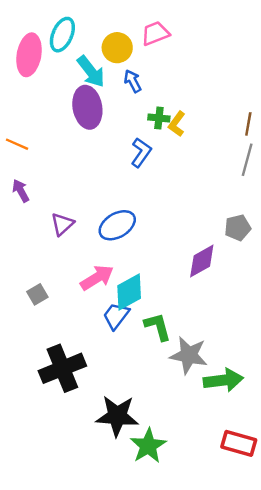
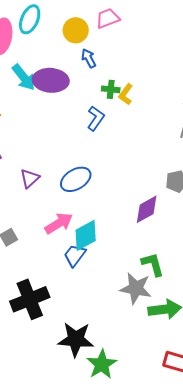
cyan arrow: (91, 72) -> (24, 77), moved
purple ellipse: (87, 107) -> (51, 80), turned -76
green L-shape: (158, 327) -> (153, 264), moved

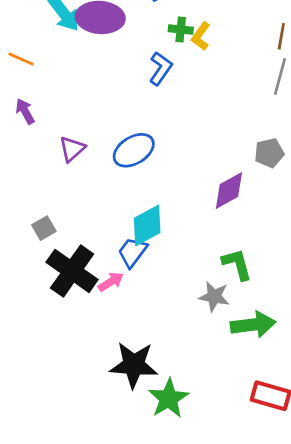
pink arrow: (59, 223) -> (111, 282), moved, size x0.7
gray star: (136, 288) -> (214, 296), size x0.7
black cross: (30, 299) -> (72, 271), moved, turned -33

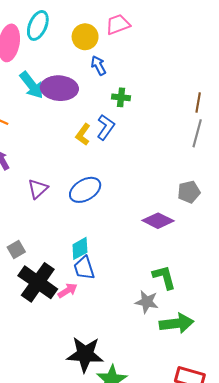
yellow L-shape: (201, 36) -> (83, 134), moved
purple diamond: (229, 191) -> (158, 221), turned 56
cyan diamond: (147, 225) -> (80, 248), moved, size x0.7
blue trapezoid: (132, 252) -> (84, 268), turned -55

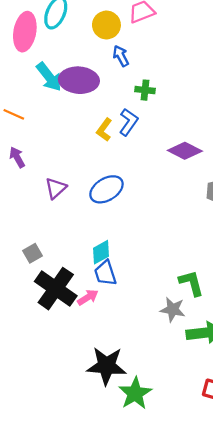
purple diamond: (158, 221) -> (185, 151), moved

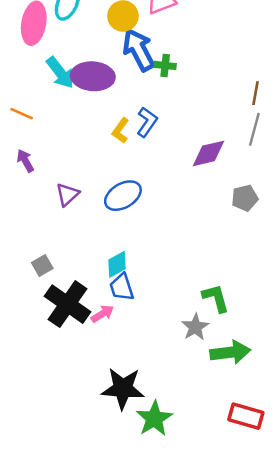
blue arrow: (121, 56) -> (139, 50), size x1.8
green cross: (145, 90) -> (165, 65), moved
purple diamond: (185, 151) -> (209, 153), turned -40
gray star: (173, 310) -> (195, 327), turned 30

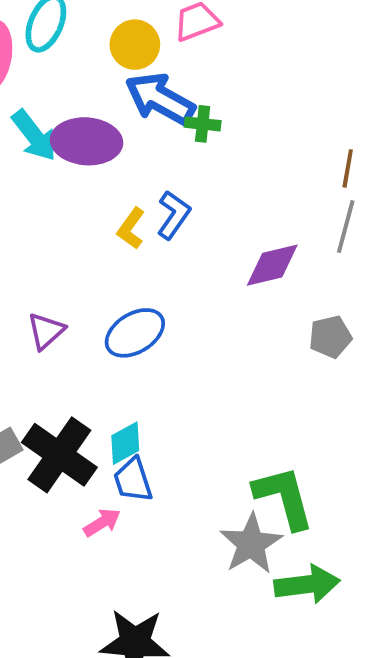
blue arrow: (139, 50) -> (160, 99), turned -33
green L-shape: (216, 298) -> (284, 497), size x1.4
black cross: (68, 304) -> (59, 455), moved
gray star: (195, 327) -> (251, 544), size x1.4

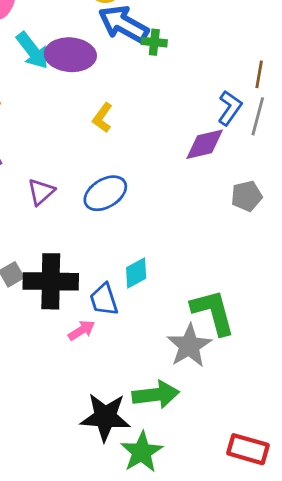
blue L-shape: (174, 215) -> (230, 108), moved
cyan diamond: (125, 443) -> (136, 273), moved
black cross: (59, 455) -> (51, 281), turned -34
green arrow: (307, 584) -> (156, 395), moved

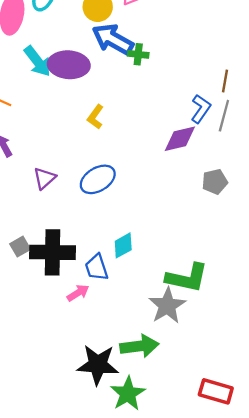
green L-shape: (213, 312) -> (187, 278), turned 117

